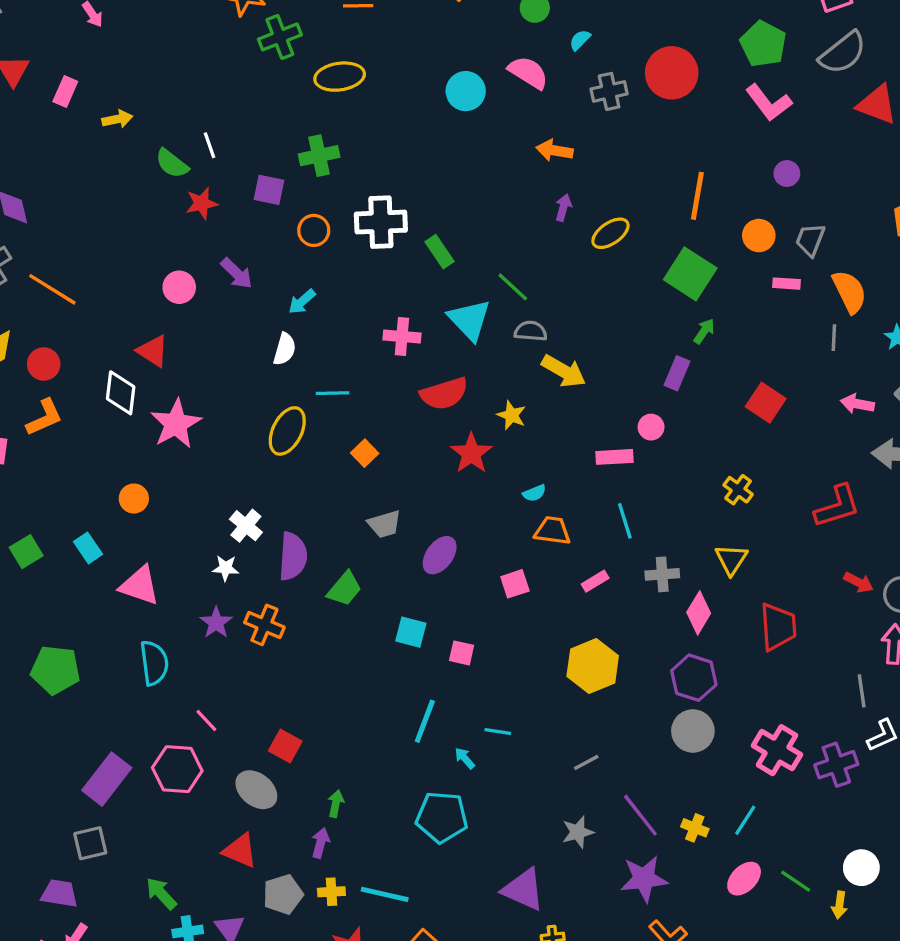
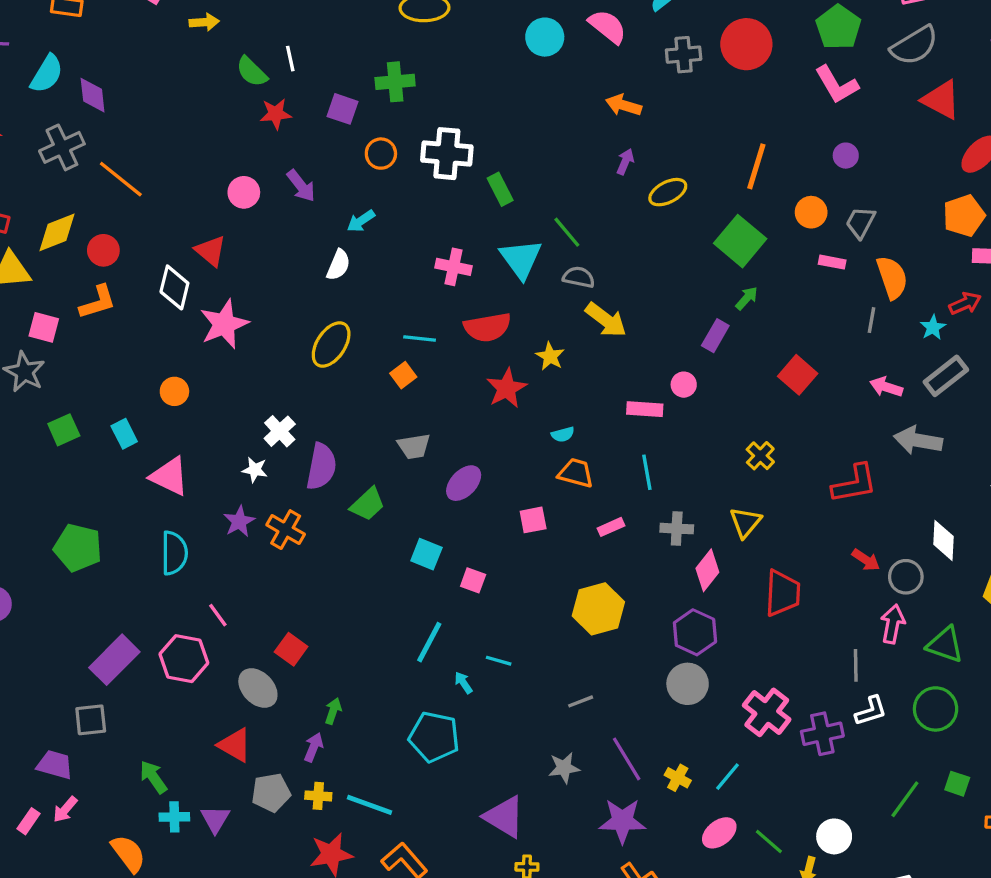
cyan line: (332, 393) -> (420, 338), moved

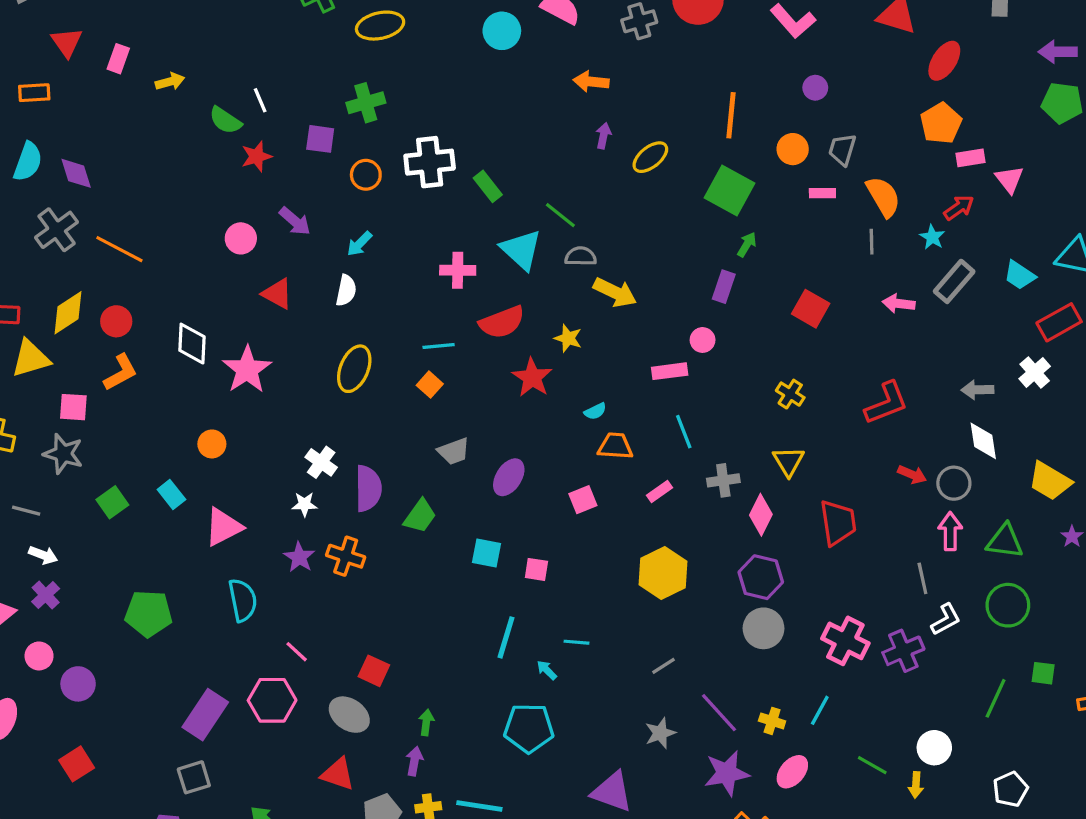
red triangle: (211, 251) -> (277, 294), moved
gray arrow: (918, 440) -> (977, 390), moved, size x0.7
pink triangle: (170, 476) -> (223, 527), turned -42
pink ellipse: (719, 833) -> (792, 772), moved

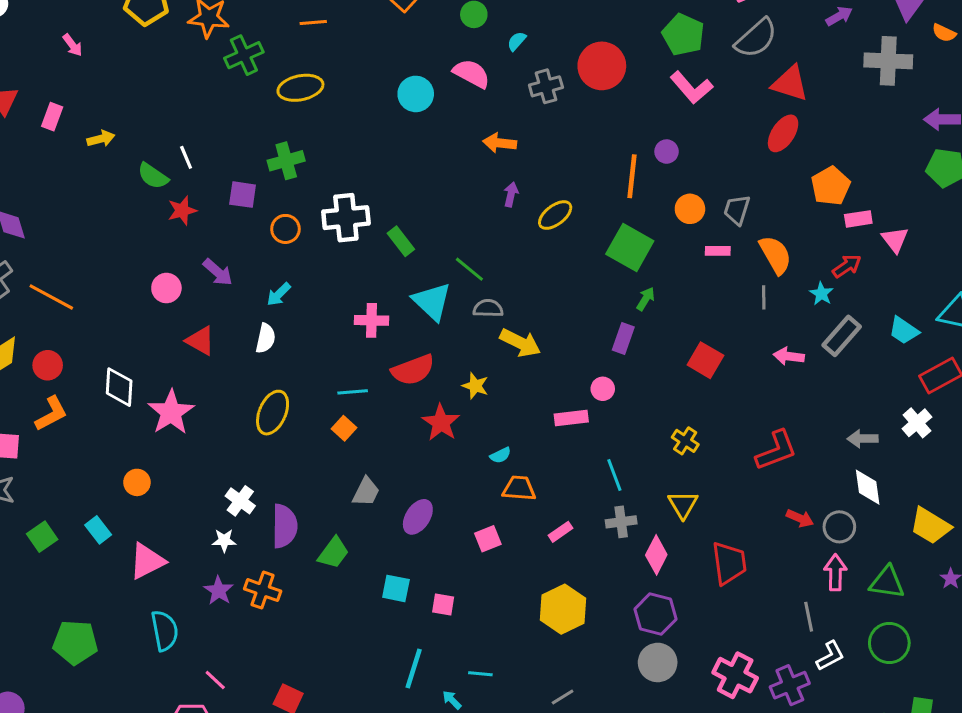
red ellipse: (944, 61) -> (783, 133), moved
purple circle: (815, 88) -> (667, 152), moved
cyan line: (684, 432) -> (614, 475), moved
gray trapezoid: (454, 451) -> (366, 492), turned -44

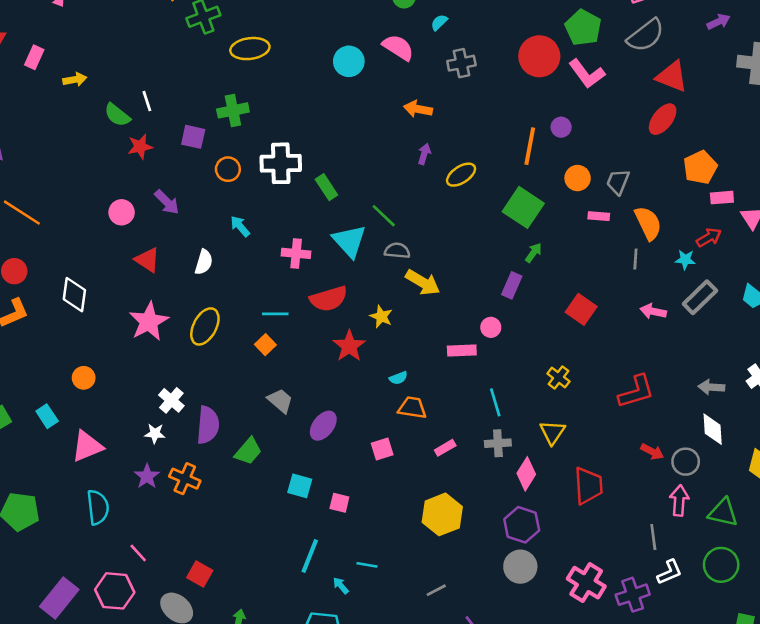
red circle: (602, 66) -> (539, 56), moved
cyan arrow: (279, 294) -> (240, 226), moved, turned 90
cyan star: (821, 294) -> (685, 260), turned -30
pink star: (171, 412) -> (149, 322), moved
gray trapezoid: (366, 492) -> (280, 401), turned -80

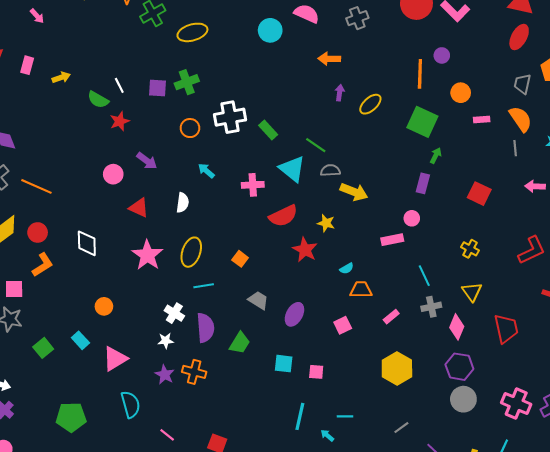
purple square: (193, 137) -> (158, 88), moved
gray trapezoid: (618, 182) -> (522, 84), moved
cyan line: (275, 314) -> (204, 286), moved

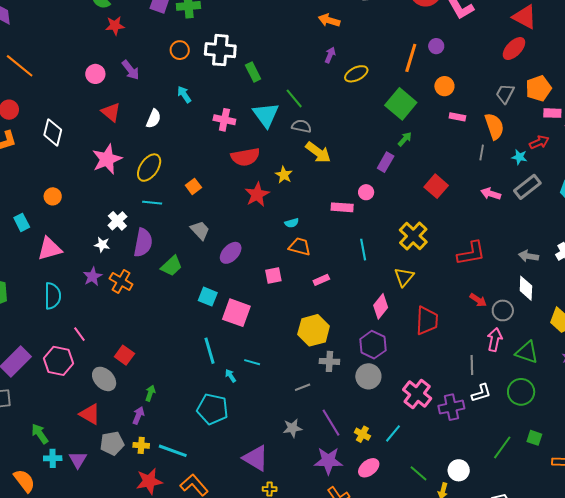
yellow cross: (470, 249) -> (413, 236), size x1.6
gray cross: (431, 307) -> (329, 361), moved
pink square: (316, 372) -> (236, 313), size x1.8
cyan line: (300, 416) -> (209, 351), turned -44

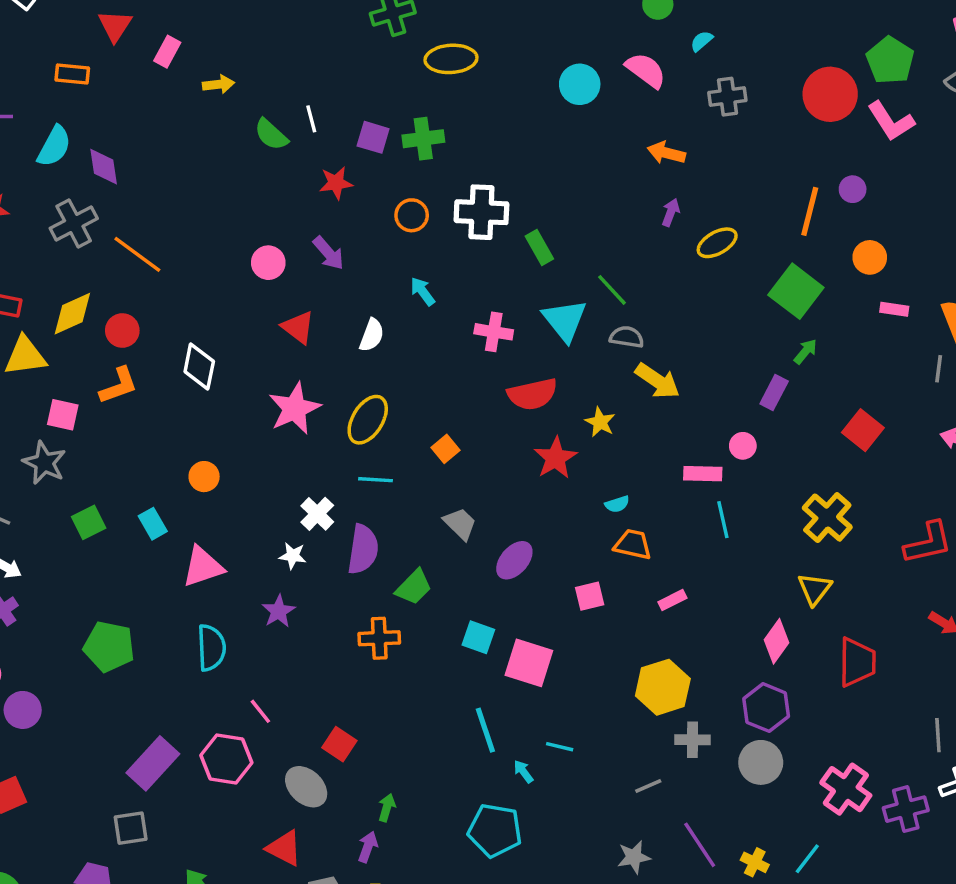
red star: (115, 26) -> (336, 183), moved
cyan line: (363, 250) -> (723, 520), moved
orange cross: (121, 281) -> (379, 638), moved, turned -30

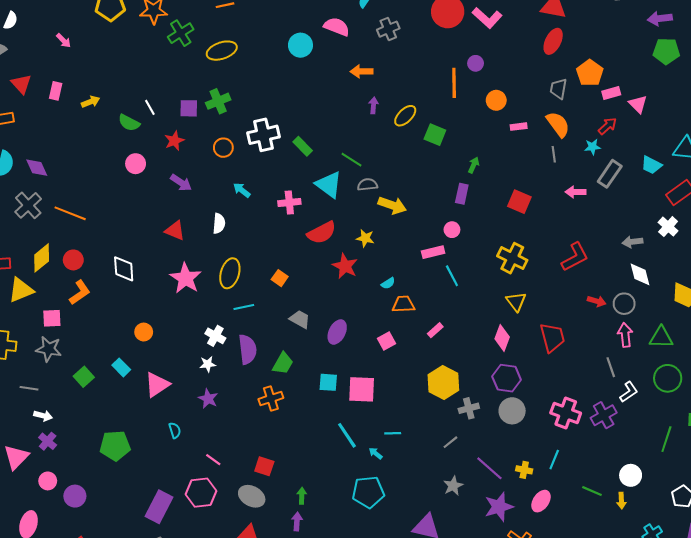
pink circle: (268, 263) -> (136, 164), moved
green square: (796, 291) -> (435, 135), moved, size x0.7
cyan semicircle: (211, 648) -> (175, 430), size x0.6

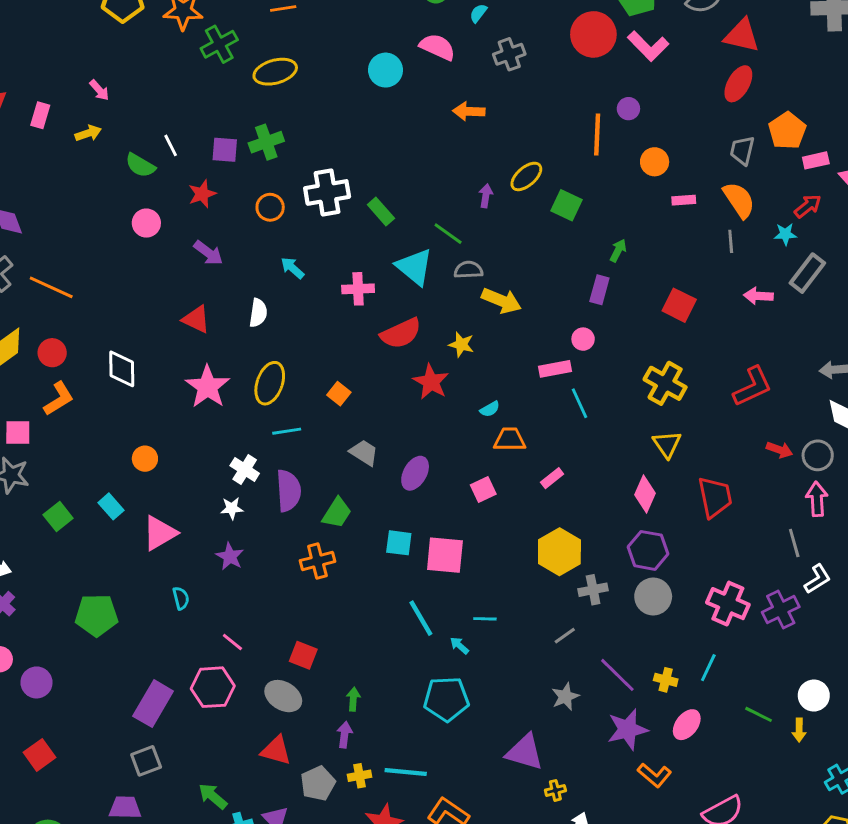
pink arrow: (63, 41) -> (99, 90), moved
purple arrow: (373, 105) -> (486, 196), moved

